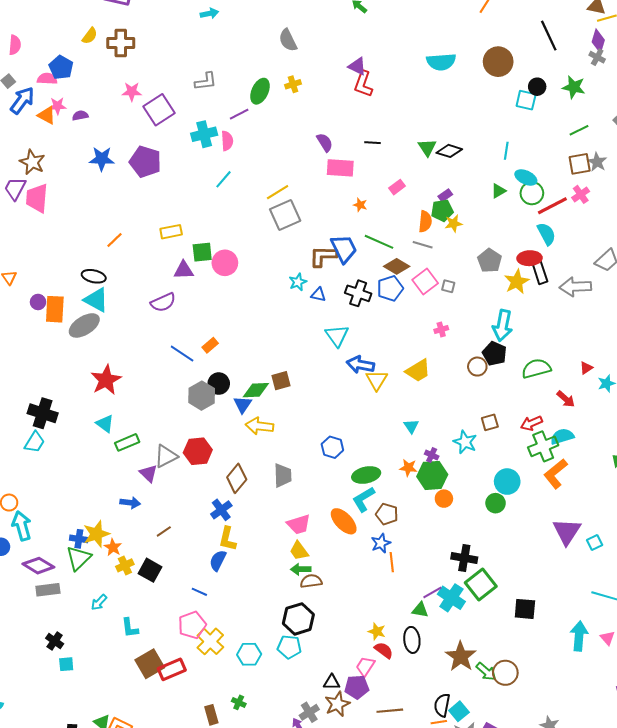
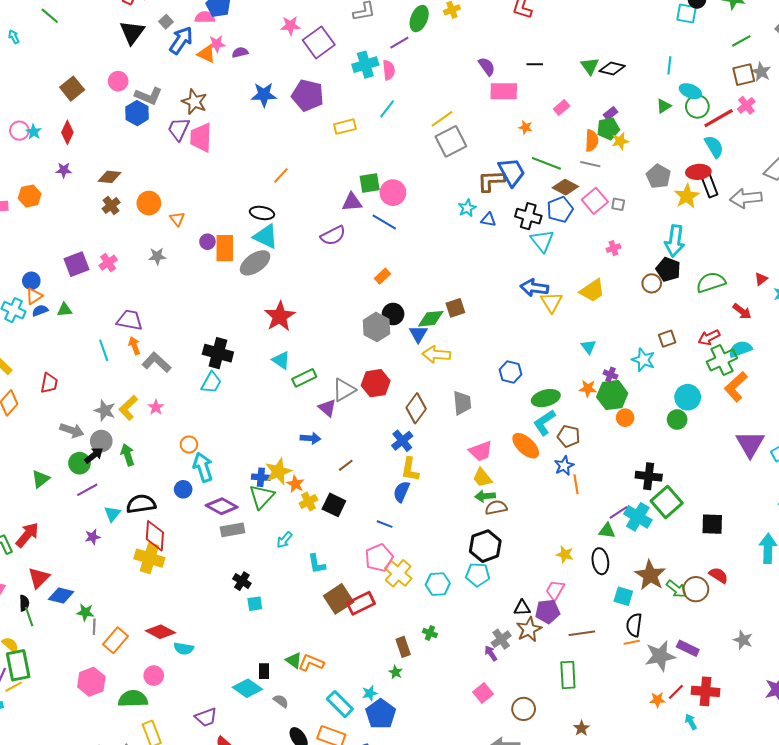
yellow rectangle: (171, 232) -> (345, 127), moved
cyan triangle: (337, 336) -> (542, 241), moved
blue line: (182, 354) -> (384, 222), moved
red semicircle: (384, 650) -> (719, 575), moved
cyan square: (459, 711) -> (623, 596), moved, turned -30

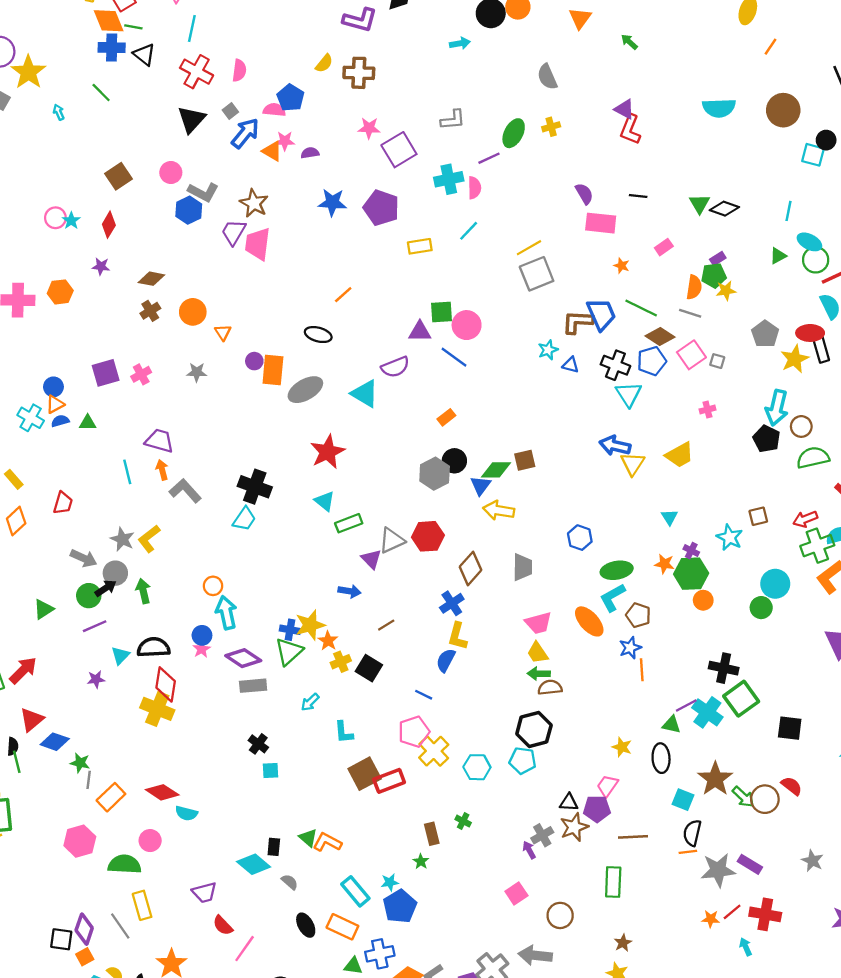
cyan triangle: (266, 237) -> (365, 394), moved
brown circle: (652, 283) -> (801, 426), moved
pink star: (156, 407) -> (202, 649), moved

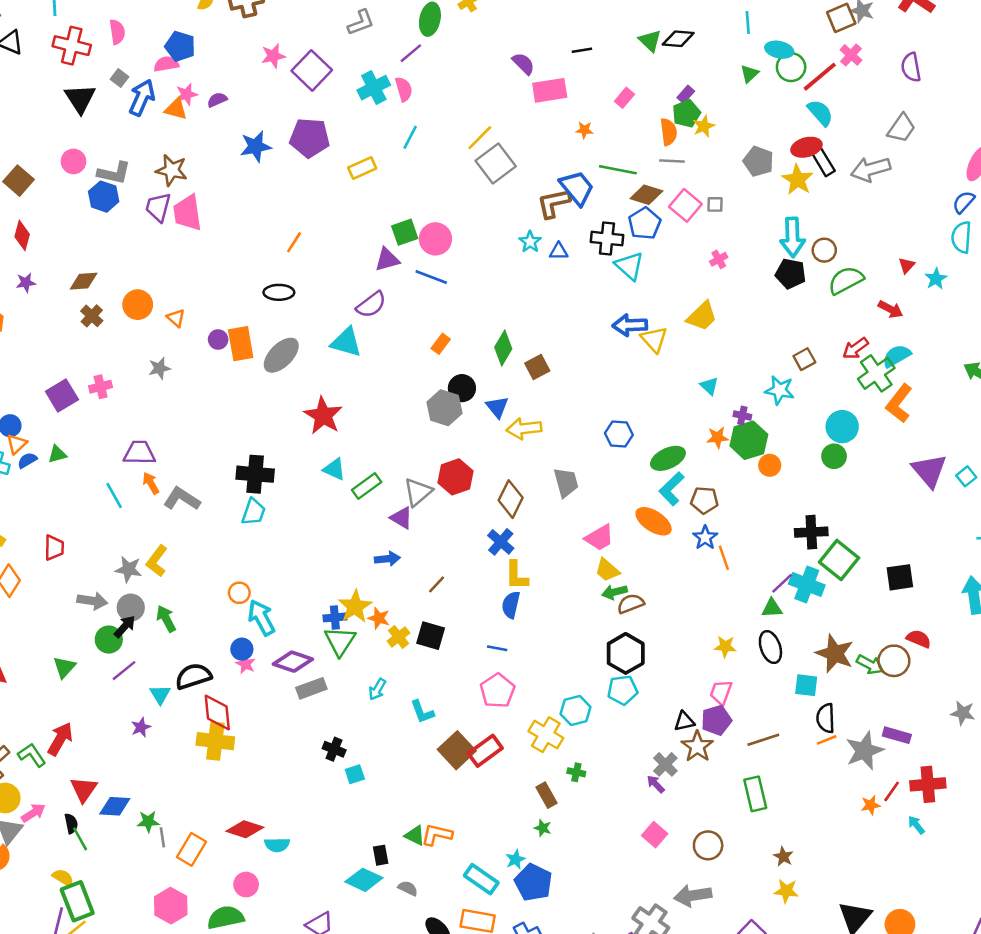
pink cross: (141, 374) -> (101, 387), turned 30
green diamond: (496, 470) -> (503, 348), moved, turned -44
yellow cross: (434, 751) -> (546, 735), moved

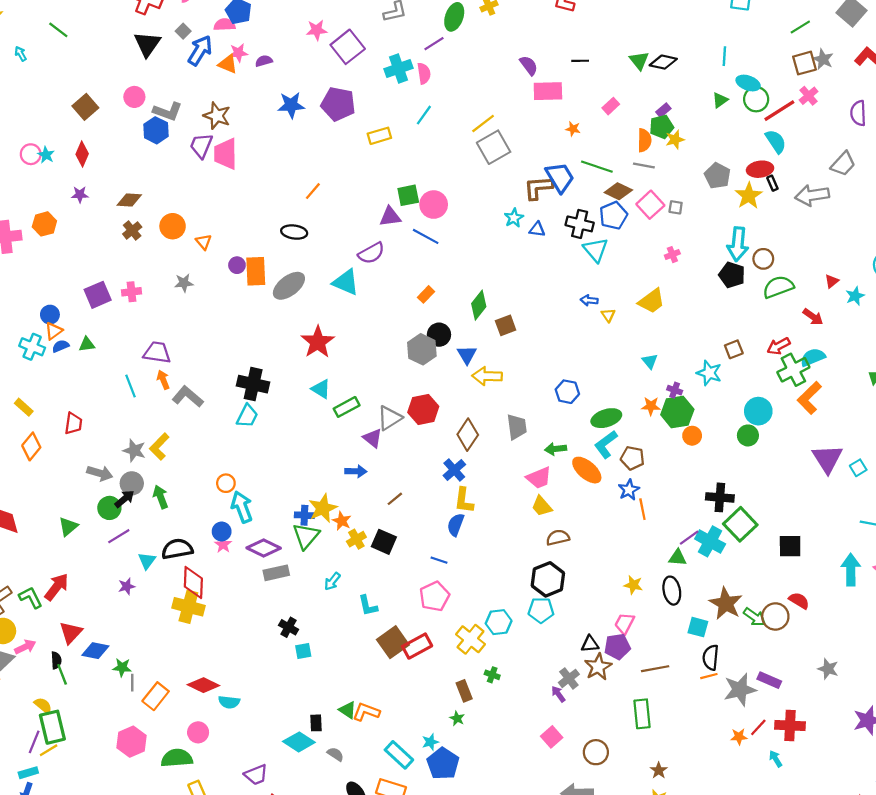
black rectangle: (823, 161) -> (772, 183), size x0.6
blue arrow: (630, 325) -> (589, 300), size x0.6
yellow triangle: (654, 339) -> (608, 315), size x0.6
green arrow: (615, 592) -> (556, 449), moved

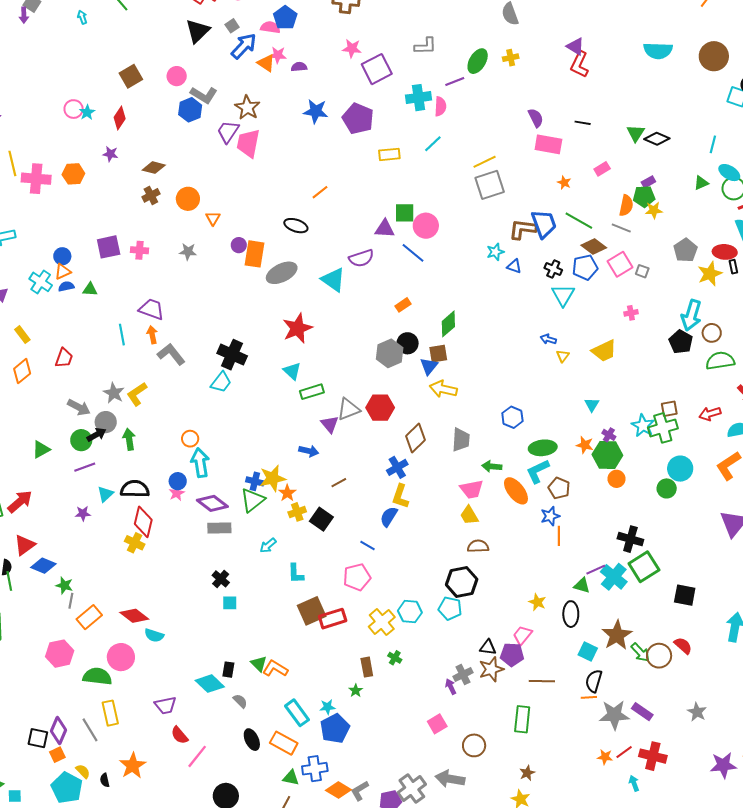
black cross: (580, 224) -> (553, 269), size x0.7
brown square: (506, 325) -> (438, 354), moved
green cross: (793, 370) -> (663, 428), moved
yellow cross: (188, 607) -> (135, 543), size x0.7
pink circle: (198, 732) -> (121, 657), size x1.4

